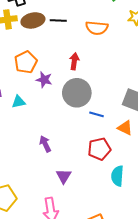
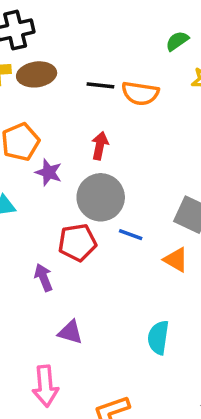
black line: (58, 21) -> (100, 85), moved
red pentagon: (99, 149) -> (77, 243), moved
purple triangle: (64, 176) -> (70, 332), turned -49

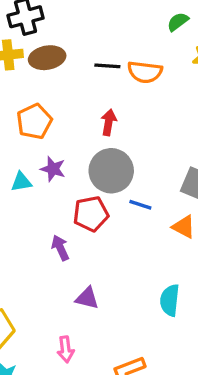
purple star: (49, 172) -> (53, 169), moved
pink arrow: (45, 386) -> (66, 349), size x0.7

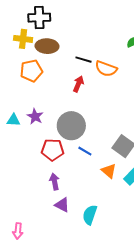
orange pentagon: (34, 121) -> (31, 71), moved
red arrow: (109, 122) -> (78, 84), moved
purple arrow: (60, 248) -> (55, 182), moved
purple triangle: (87, 298) -> (62, 205), moved

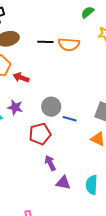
red arrow: (78, 84) -> (21, 78), moved, turned -77
gray circle: (71, 126) -> (51, 107), size x0.7
blue line: (85, 151) -> (70, 119), moved

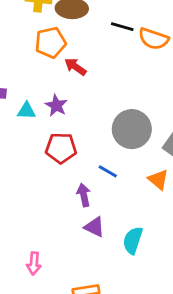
gray circle: (51, 107) -> (132, 129), moved, size x1.4
blue line: (70, 119) -> (108, 171), moved
red pentagon: (40, 134) -> (61, 148), moved

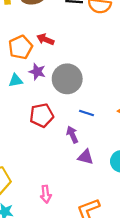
orange pentagon: (50, 42) -> (20, 47), moved
gray circle: (132, 129) -> (67, 79), moved
red pentagon: (61, 148) -> (42, 115), moved

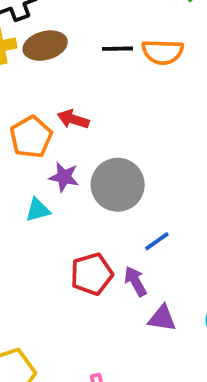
cyan triangle: (16, 80) -> (38, 210), moved
blue line: (87, 113) -> (157, 241), turned -48
red pentagon: (42, 115) -> (92, 274), moved

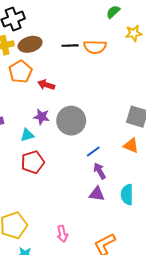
orange pentagon: (31, 137) -> (20, 72), moved
red pentagon: (92, 274) -> (33, 162), moved
purple arrow: (135, 281) -> (100, 171), moved

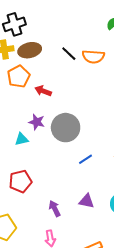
black line: (70, 46) -> (69, 54), turned 42
red pentagon: (33, 162) -> (20, 181), moved
purple arrow: (100, 171) -> (55, 208), moved

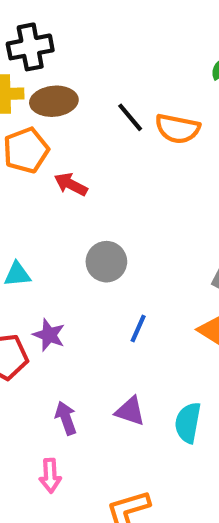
purple star: (37, 122) -> (49, 335), moved
gray circle: (66, 128) -> (106, 262), size x0.7
blue line: (86, 159) -> (138, 329), turned -40

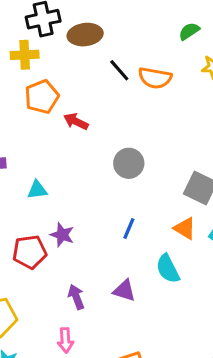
brown ellipse: (54, 101) -> (85, 35), moved
gray circle: (106, 262) -> (129, 163), moved
cyan semicircle: (188, 423) -> (168, 269), moved, turned -36

